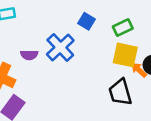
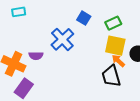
purple semicircle: (29, 55) -> (36, 56), moved
orange arrow: (139, 70) -> (118, 61), moved

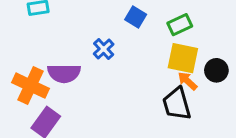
blue cross: (62, 39) -> (104, 49), size x0.6
purple semicircle: (36, 56) -> (64, 73), size x1.5

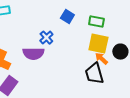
green rectangle: (180, 25) -> (96, 22), turned 35
purple semicircle: (64, 73) -> (33, 54), moved

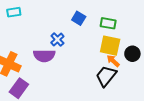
black trapezoid: (94, 74) -> (106, 76), turned 55

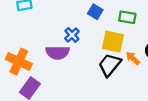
yellow square: (110, 46) -> (113, 42), moved
black trapezoid: (106, 76) -> (110, 65), moved

